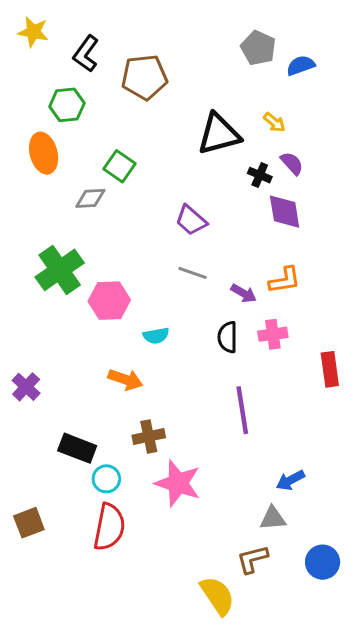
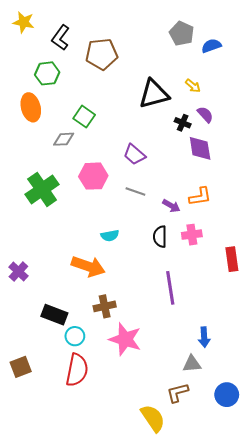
pink hexagon: (109, 301) -> (93, 176), moved
orange arrow: (125, 380) -> (88, 266), size x1.4
blue arrow: (290, 480) -> (204, 337), turned -66

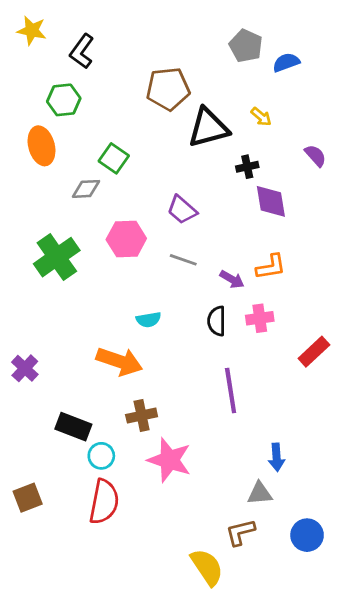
brown pentagon: (102, 54) -> (168, 89), moved
purple semicircle: (205, 115) -> (315, 156), moved
black cross: (183, 123) -> (247, 167), turned -35
red rectangle: (232, 259) -> (314, 352), turned 55

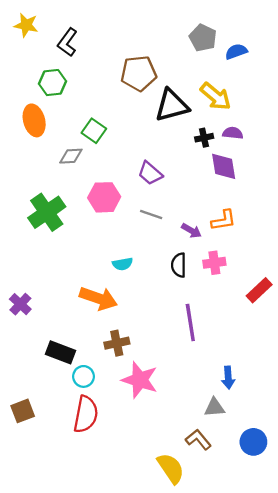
yellow arrow: (261, 117) -> (216, 96), size x1.8
purple semicircle: (315, 156) -> (233, 133), moved, turned -42
brown L-shape: (240, 532) -> (198, 440), turned 65

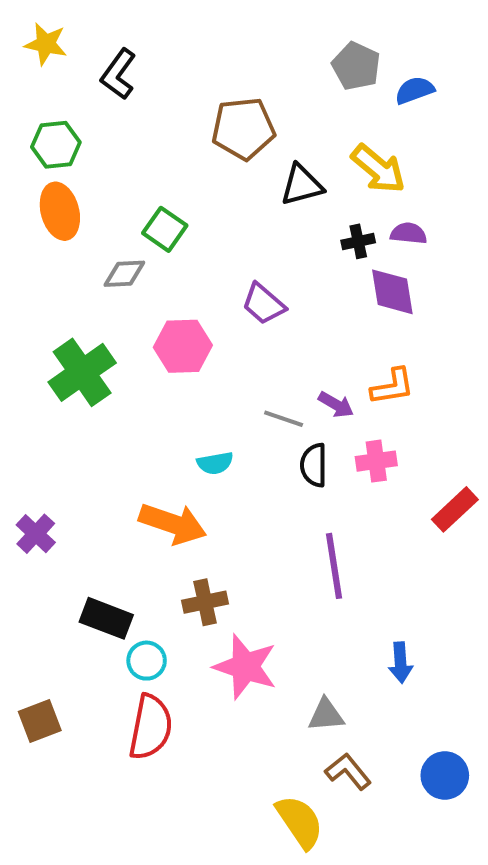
green hexagon: (52, 83) -> (56, 145), moved
black triangle: (172, 106) -> (302, 185), size x0.7
gray line: (151, 215) -> (284, 419), moved
gray triangle: (214, 407) -> (326, 715), moved

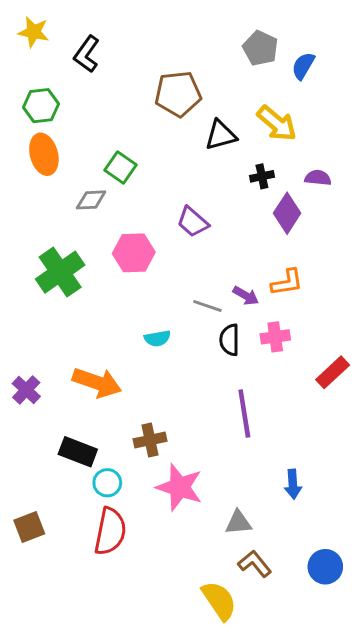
blue semicircle: (415, 90) -> (303, 66), turned -40
purple semicircle: (409, 233) -> (318, 178), moved
purple diamond: (392, 292) -> (287, 213), turned 42
orange arrow: (173, 524) -> (97, 383), moved

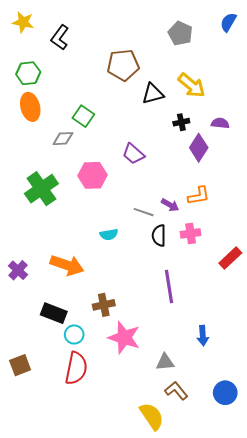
blue semicircle: (303, 66) -> (228, 22), moved

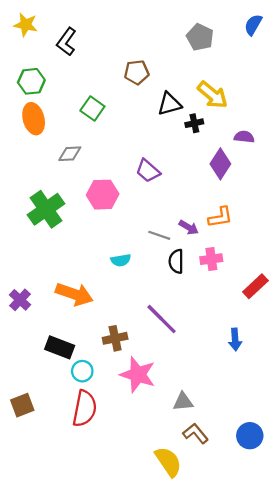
brown pentagon: (123, 65) -> (137, 72), size x0.7
green square: (83, 116) -> (92, 108), moved
black cross: (181, 122) -> (194, 123), moved
purple line: (169, 287) -> (162, 319), moved, turned -36
blue arrow: (203, 336) -> (235, 339), moved

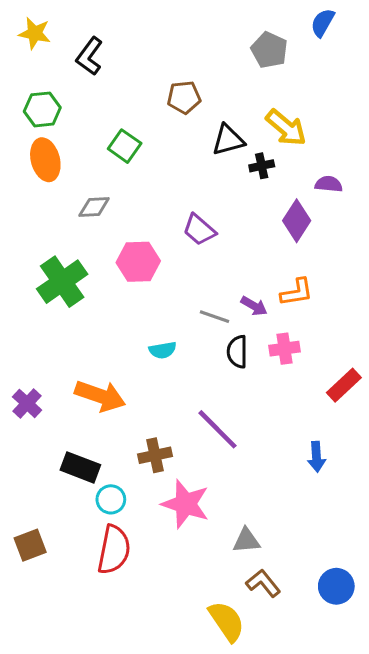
blue semicircle: (253, 25) -> (323, 23), moved

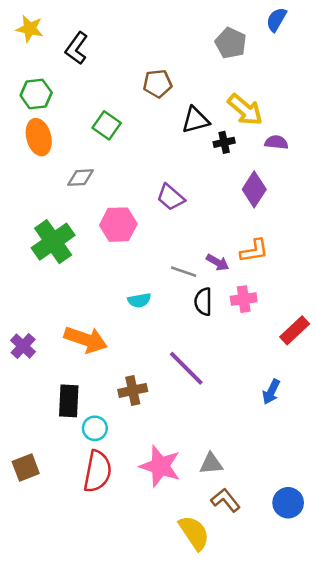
purple semicircle: (329, 184) -> (276, 142), moved
blue arrow: (316, 457) -> (271, 392), turned 30
black rectangle: (80, 467) -> (69, 401), turned 72
pink star: (185, 504) -> (160, 466), moved

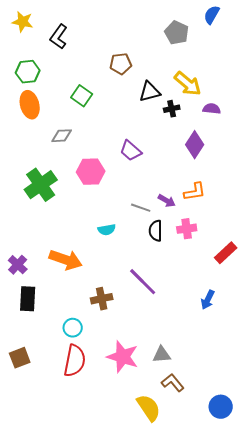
black rectangle: (69, 401) -> (28, 299), moved
blue circle: (288, 503) -> (221, 407), moved

